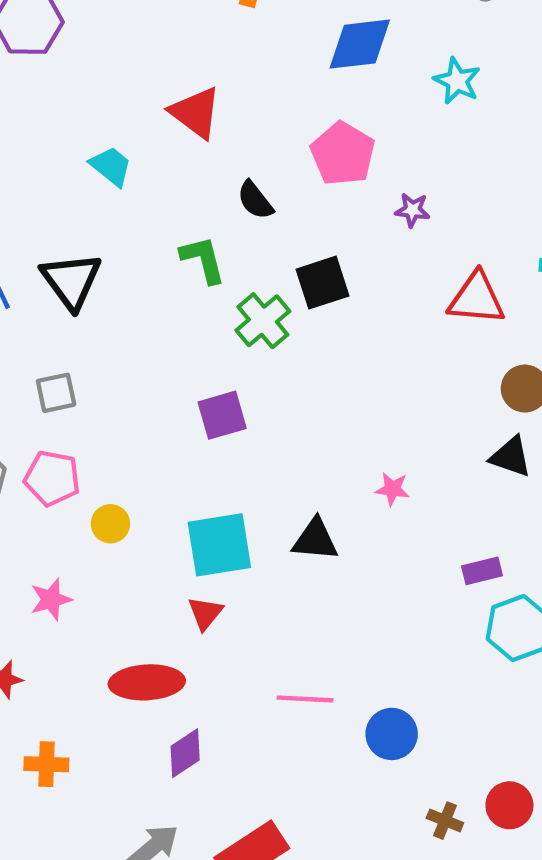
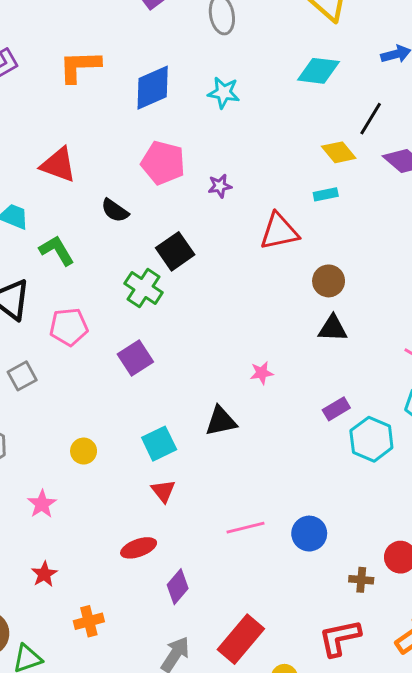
green L-shape: (203, 260) -> (57, 250), moved
pink pentagon: (52, 478) -> (69, 327), moved
cyan square: (219, 545) -> (159, 444), size x0.7
pink star: (51, 599) -> (42, 504), moved
red ellipse: (147, 682) -> (139, 548), size x0.7

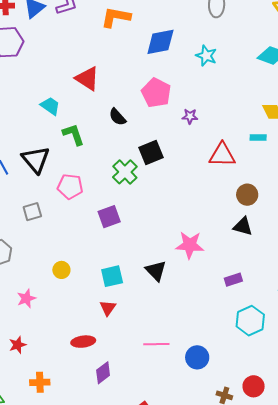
pink star: (262, 373) -> (190, 245), size x1.8
black triangle: (221, 421) -> (156, 271), turned 45
cyan hexagon: (371, 439) -> (250, 321), moved

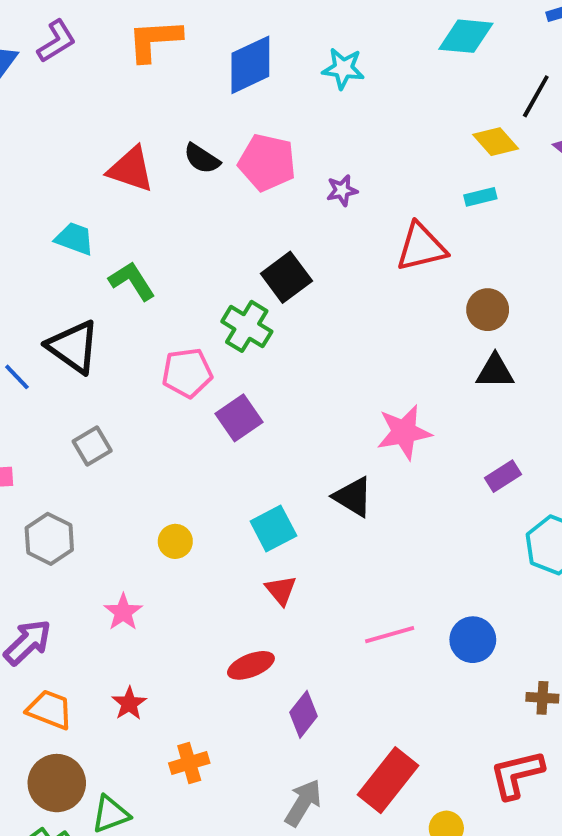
black semicircle: (117, 117) -> (202, 159), moved
pink pentagon: (70, 186) -> (187, 373), moved

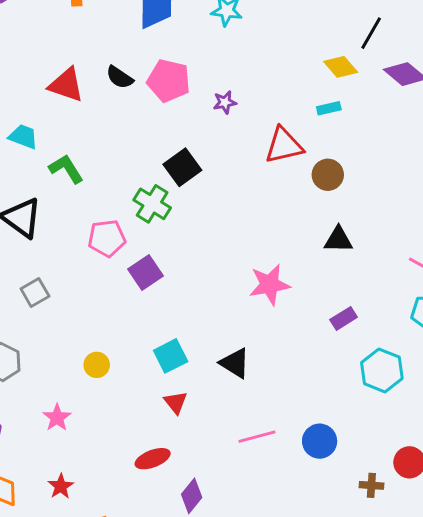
brown circle: (488, 310) -> (328, 175), moved
black triangle: (353, 497) -> (235, 363), moved

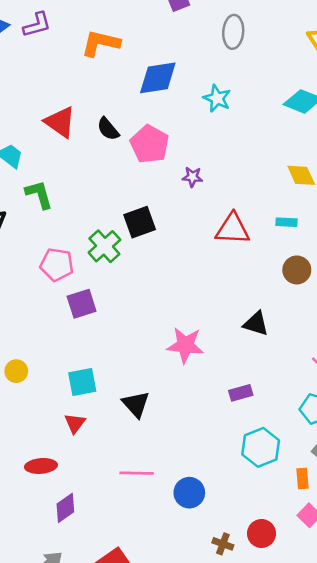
cyan rectangle: (329, 108) -> (287, 222), moved
brown circle: (328, 175) -> (297, 270), moved

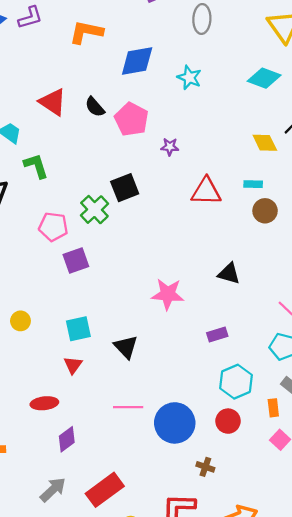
brown circle: (297, 270) -> (265, 211), moved
blue circle: (189, 493) -> (175, 423), size x1.5
red circle: (261, 533) -> (228, 421), moved

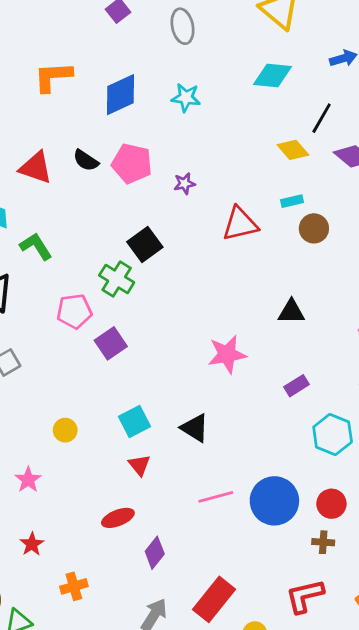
red circle: (228, 421) -> (331, 504), moved

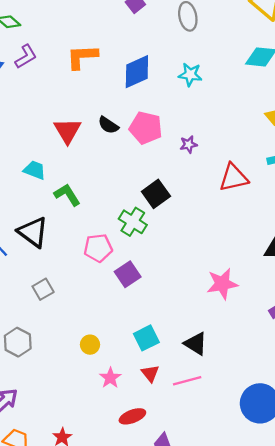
red triangle: (36, 168) -> (67, 131), turned 40
pink star: (28, 480) -> (110, 378), moved
pink line: (216, 497) -> (187, 381), moved

